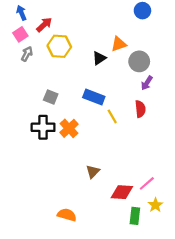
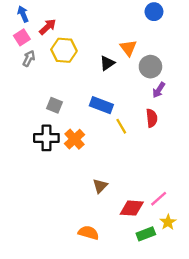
orange triangle: (119, 44) -> (128, 48), turned -49
orange semicircle: (67, 215) -> (89, 233), moved
green rectangle: (135, 216) -> (146, 234), turned 63

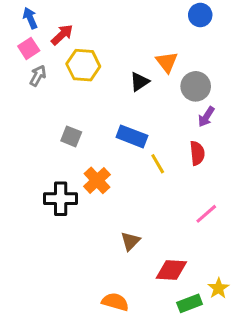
black cross: (46, 138) -> (61, 199), moved
pink line: (159, 199) -> (206, 214), moved

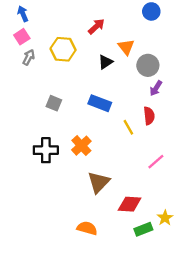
red arrow: (62, 35) -> (96, 26), moved
yellow line: (158, 164) -> (128, 127), moved
orange cross: (97, 180) -> (81, 146), moved
brown triangle: (130, 241) -> (99, 182), size x1.5

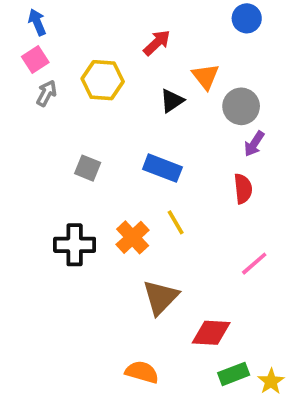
yellow line: (128, 127) -> (176, 222), moved
yellow star: (165, 218) -> (271, 381), moved

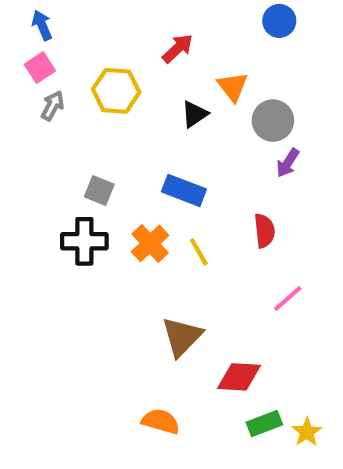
red semicircle: (243, 189) -> (264, 231), moved
orange cross: (133, 237) -> (150, 243), moved
black cross: (75, 245) -> (84, 241), moved

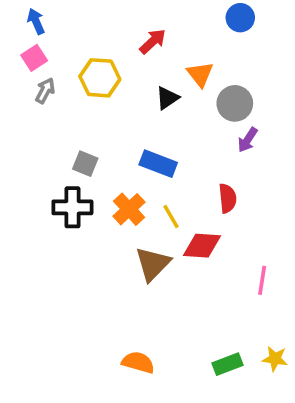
pink line: (288, 299) -> (262, 280), moved, turned -40
brown triangle: (182, 337) -> (153, 264), moved
red diamond: (239, 377) -> (202, 246), moved
yellow star: (307, 432) -> (275, 359), moved, turned -30

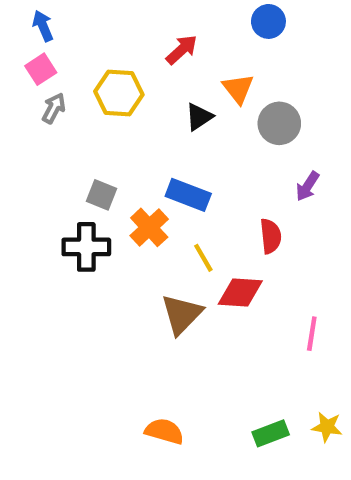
blue circle: (240, 18) -> (268, 21), moved
purple arrow: (248, 140) -> (307, 186), moved
orange cross: (129, 209) -> (149, 227), moved

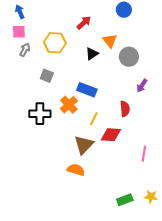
pink square: (41, 69) -> (19, 32), turned 32
gray square: (101, 195) -> (47, 76), moved
yellow line: (203, 258) -> (94, 119), turned 56
orange semicircle: (164, 431) -> (76, 170), moved

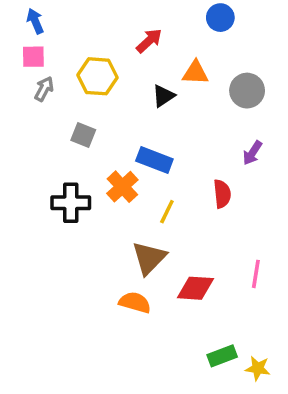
orange triangle: (110, 41) -> (195, 73), turned -49
gray circle: (129, 57) -> (247, 91), moved
red diamond: (111, 135) -> (195, 288), moved
yellow star: (151, 197) -> (258, 368), moved

